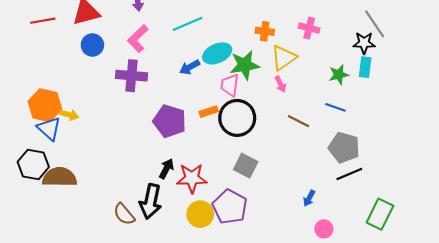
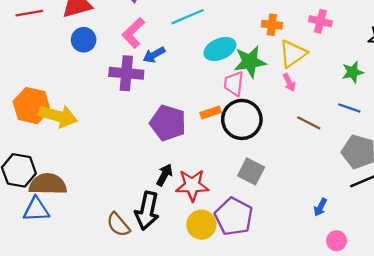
blue arrow: (190, 67) -> (154, 55), moved
yellow arrow: (69, 115) -> (58, 116), size x1.8
blue triangle: (49, 129) -> (36, 210), moved, turned -45

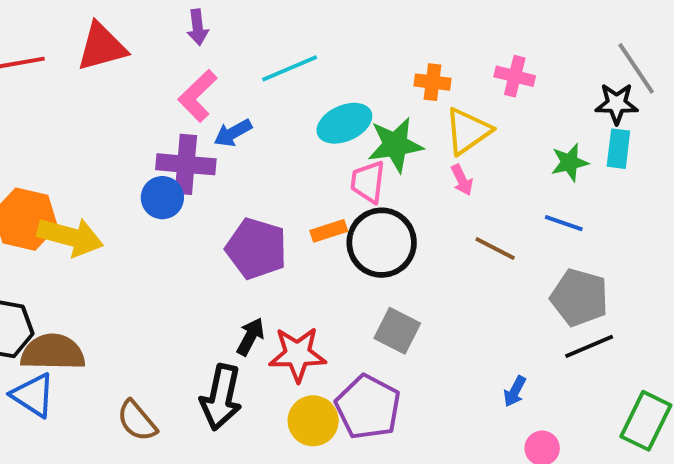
blue circle: (84, 40) -> (162, 198), moved
blue triangle: (36, 210) -> (33, 395), turned 36
brown semicircle: (118, 225) -> (137, 421), moved

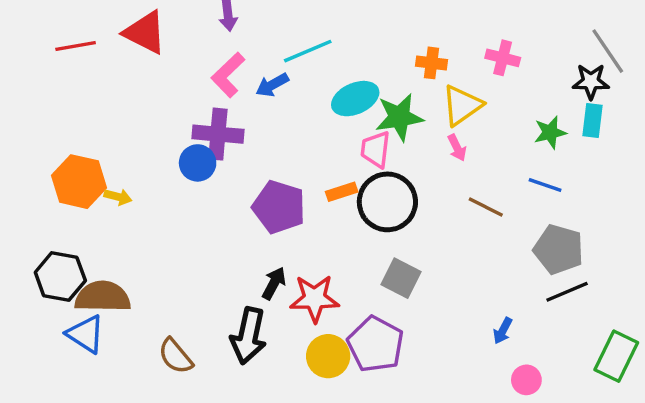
red triangle: (102, 47) -> (145, 32), turned 42
blue arrow: (233, 133) -> (272, 85), moved
yellow arrow: (70, 237) -> (118, 197), size x0.5

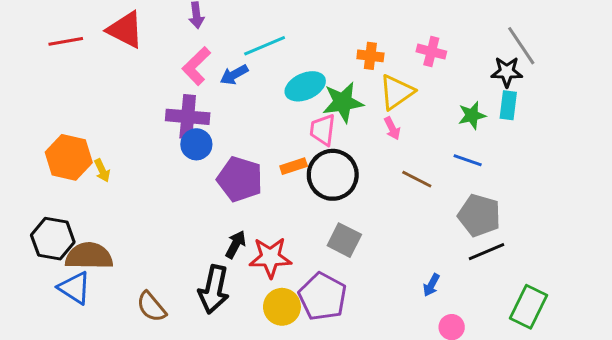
blue circle: (198, 163) -> (196, 144), moved
yellow arrow: (118, 197) -> (102, 170), turned 50

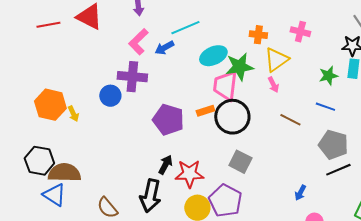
pink trapezoid: (323, 130) -> (225, 86), size x1.4
blue circle: (196, 144) -> (110, 96), moved

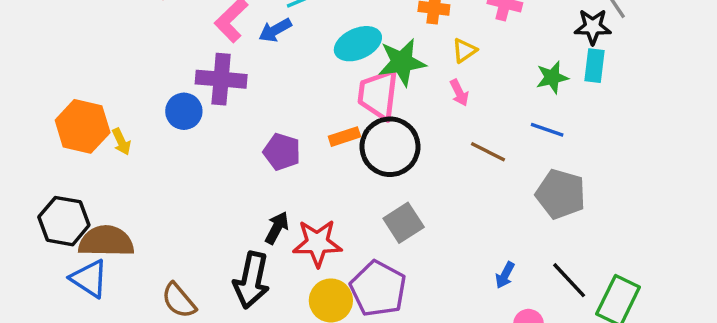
yellow triangle: (276, 60) -> (464, 50), size x0.6
purple pentagon: (168, 120) -> (282, 152), size x0.7
gray square: (240, 162) -> (404, 223), turned 30
black line: (338, 170) -> (569, 280), moved, turned 70

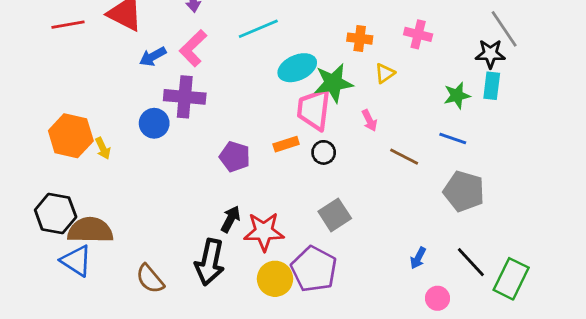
blue arrow: (275, 30) -> (153, 57), moved
pink arrow: (459, 93) -> (369, 120), moved
black circle: (390, 147) -> (324, 152), size x0.5

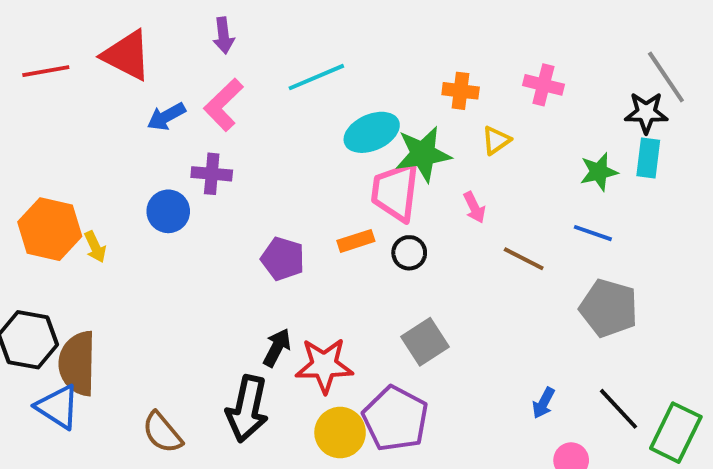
purple cross: (185, 97) -> (212, 174), size x0.7
brown semicircle: (90, 230) -> (77, 363), turned -90

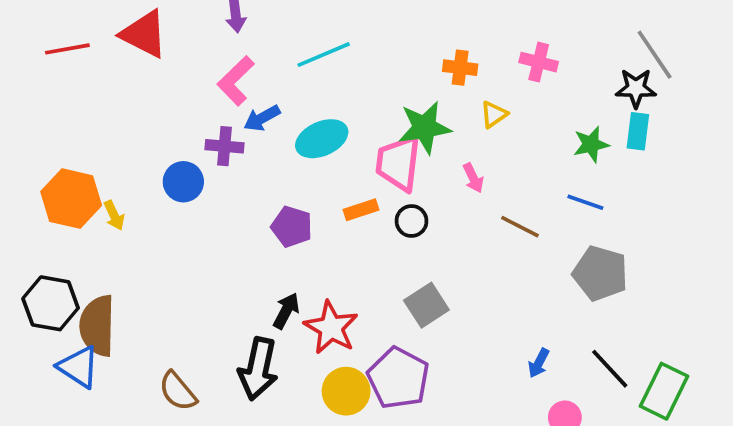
blue arrow: (166, 117) -> (262, 118), moved
cyan ellipse: (372, 132) -> (322, 139), moved
red star: (324, 365) -> (331, 328), turned 30

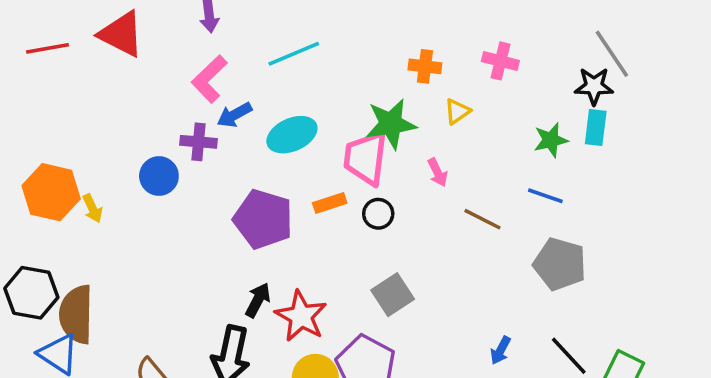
purple pentagon: (292, 227) -> (263, 219), size x1.5

